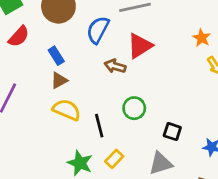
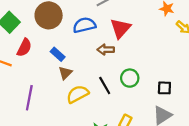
blue semicircle: (98, 30) -> (84, 25), turned 65
yellow semicircle: (67, 110) -> (78, 94), turned -35
black line: (99, 126) -> (105, 85), moved

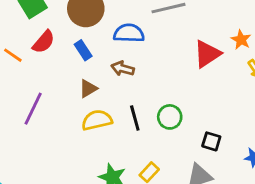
red triangle: (120, 28) -> (207, 54), moved
brown arrow: (106, 50) -> (123, 69), moved
blue rectangle: (58, 54) -> (83, 50), moved

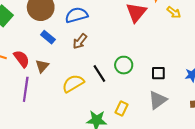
red semicircle: (44, 42) -> (22, 59), moved, turned -60
brown arrow: (123, 69) -> (80, 41), turned -49
brown triangle: (88, 89) -> (42, 66), moved

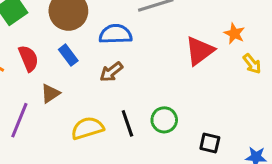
red semicircle: (22, 59) -> (28, 58), moved

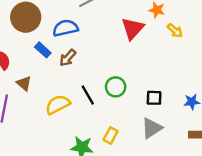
blue rectangle: (68, 55) -> (43, 50), moved
brown triangle: (50, 93) -> (24, 83), turned -35

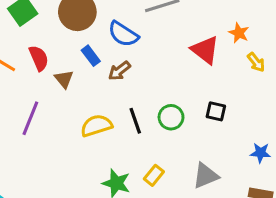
blue semicircle: (65, 28) -> (123, 34), turned -145
red triangle: (133, 28) -> (205, 50), turned -45
brown triangle: (24, 83) -> (64, 79), moved
black square: (154, 98) -> (216, 111), moved

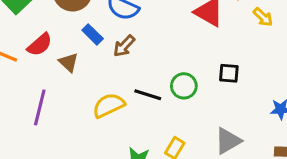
red semicircle: (39, 58) -> (40, 45), turned 80
black line: (135, 121) -> (148, 95), turned -45

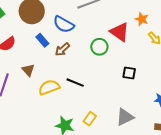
brown triangle: (69, 62) -> (28, 70), moved
green circle: (184, 86) -> (99, 47), moved

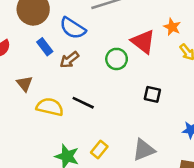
yellow semicircle: (49, 87) -> (50, 107), turned 30

